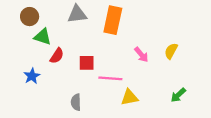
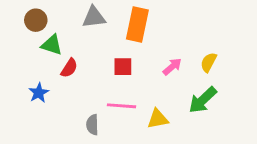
pink arrow: (141, 55) -> (172, 67), turned -91
red square: (87, 63) -> (123, 67), moved
pink line: (110, 78) -> (121, 106), moved
green arrow: (178, 95) -> (203, 100), moved, size x1.5

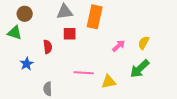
green triangle: (52, 45) -> (15, 33), moved
red square: (123, 67) -> (70, 34), moved
red semicircle: (69, 68) -> (48, 47), turned -40
gray semicircle: (92, 125) -> (48, 89), moved

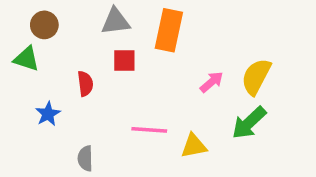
yellow semicircle: (144, 43) -> (256, 77), size x1.5

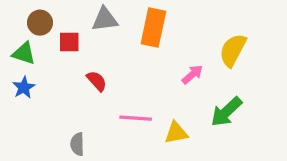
red square: (124, 61) -> (69, 42), moved
yellow semicircle: (256, 77) -> (233, 50), moved
red semicircle: (85, 84) -> (97, 81), moved, turned -35
blue star: (48, 114) -> (24, 87), moved

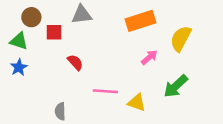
orange rectangle: (153, 27) -> (141, 21), moved, turned 60
yellow triangle: (176, 133) -> (137, 103), turned 30

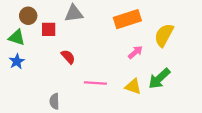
yellow triangle: (137, 103) -> (133, 86), moved

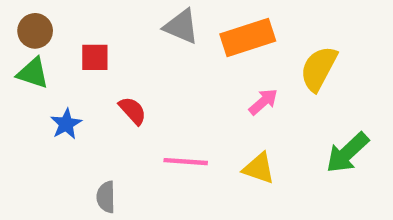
gray triangle: (74, 13) -> (181, 26), moved, turned 30
brown circle: (28, 16) -> (35, 31), moved
blue star: (17, 61) -> (66, 124), moved
green arrow: (159, 78) -> (347, 153), moved

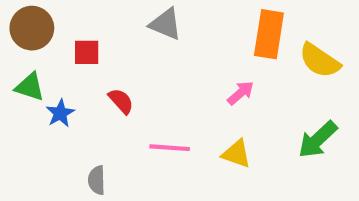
brown circle: (35, 31) -> (32, 28), size x1.4
orange rectangle: (248, 38) -> (269, 34), moved, turned -63
yellow semicircle: (319, 69) -> (320, 61), moved, turned -84
green triangle: (33, 73) -> (30, 87), moved

